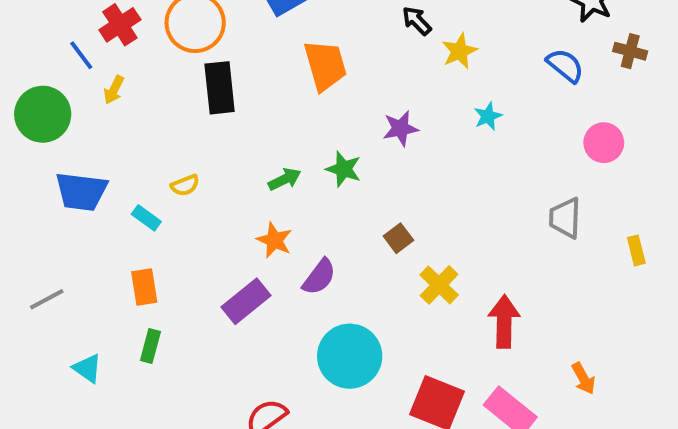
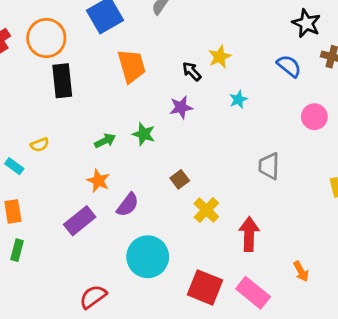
black arrow: (417, 21) -> (192, 71), moved
gray trapezoid: (565, 218) -> (269, 166), moved

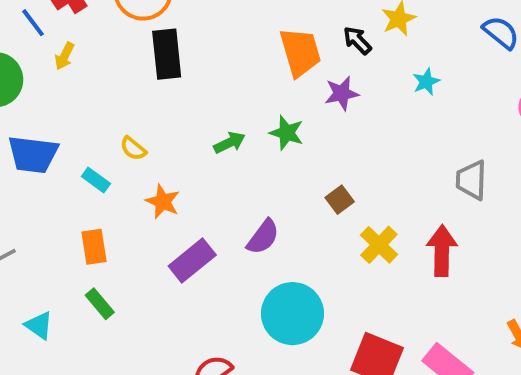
orange trapezoid: (132, 66) -> (300, 52), moved
yellow semicircle: (40, 145) -> (133, 148), turned 60
orange star: (98, 181) -> (163, 202), moved
red arrow: (249, 234) -> (442, 251), moved
green rectangle: (17, 250) -> (100, 304), turned -55

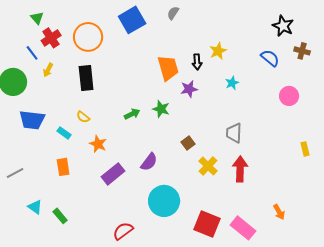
black arrow: (357, 40) -> (197, 62), turned -140
black rectangle: (167, 54) -> (86, 78), moved
gray trapezoid: (471, 180) -> (234, 133), moved
green rectangle: (100, 304) -> (60, 216), moved

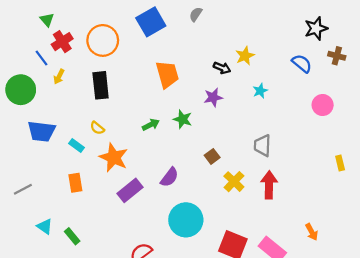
black star: (283, 26) -> (316, 28), turned 30
black arrow: (197, 62) -> (222, 68), turned -63
orange trapezoid: (168, 68) -> (167, 74), moved
orange star: (98, 144) -> (114, 158), size x1.5

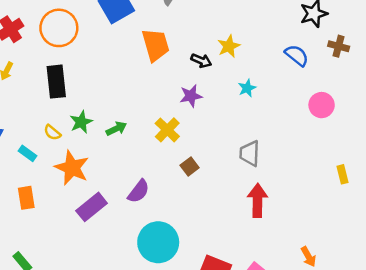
orange trapezoid: (167, 74) -> (156, 45), moved
green star: (183, 119) -> (81, 122), moved, turned 30
yellow cross: (234, 182) -> (167, 130), moved

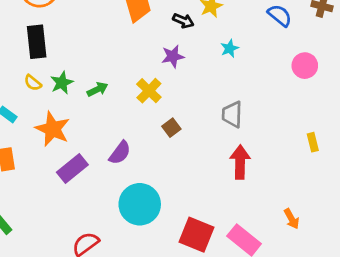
yellow semicircle: (52, 132) -> (33, 83), moved
yellow rectangle: (342, 174) -> (313, 142), moved

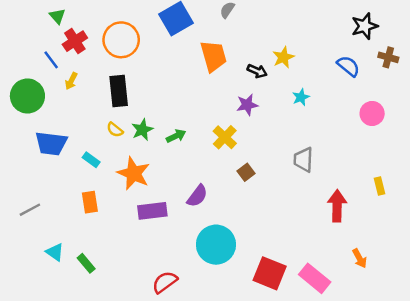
red arrow: (240, 162) -> (337, 206), moved
purple rectangle: (72, 169) -> (152, 211), turned 32

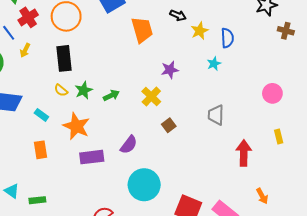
blue semicircle: (348, 66) -> (227, 38), moved, turned 48
black arrow: (257, 71) -> (178, 15), moved
pink circle: (372, 113) -> (272, 93), moved
green rectangle: (86, 263) -> (37, 200), turned -56

